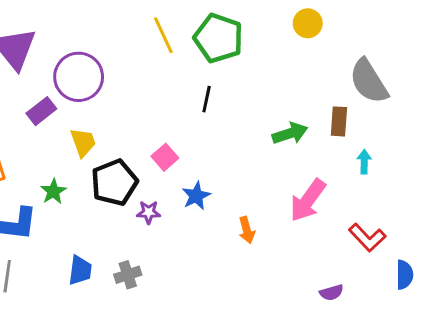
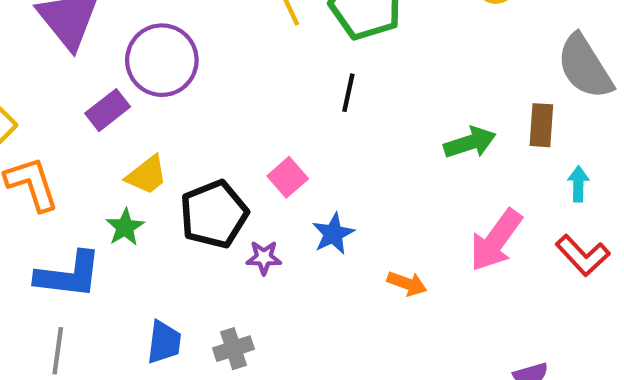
yellow trapezoid: (83, 142) -> (147, 175), moved, turned 72
orange arrow: (247, 230) -> (407, 284), turned -55
red L-shape: (367, 238) -> (583, 255), moved

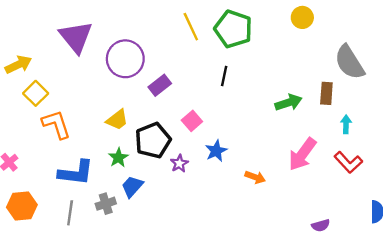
purple rectangle: (108, 110) -> (160, 85), moved
green star: (125, 227) -> (118, 158), moved
purple star: (264, 258) -> (179, 163), turned -30
blue trapezoid: (164, 342) -> (132, 186), moved, turned -145
gray cross: (233, 349) -> (106, 204), moved

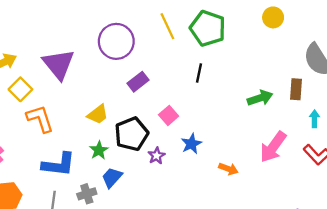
purple triangle: (76, 37) -> (59, 64), moved
purple circle: (125, 59) -> (116, 41), moved

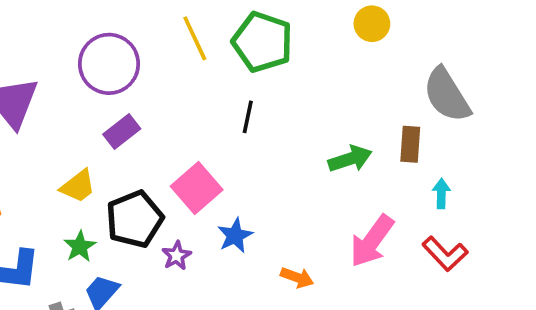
purple rectangle: (138, 82) -> (122, 131), moved
pink square: (169, 115) -> (197, 188), size x1.5

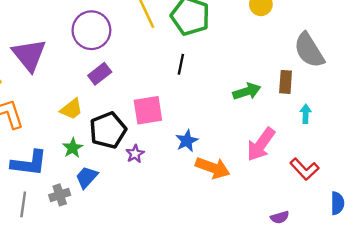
pink square: (197, 188) -> (148, 110), turned 32
blue star: (235, 236) -> (187, 141), moved
red L-shape: (445, 254) -> (304, 169), moved
orange arrow: (297, 278) -> (213, 168), size x1.6

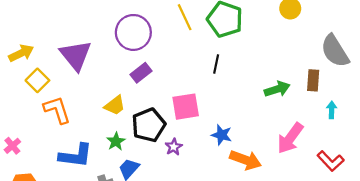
blue star: (187, 141) -> (222, 135), turned -30

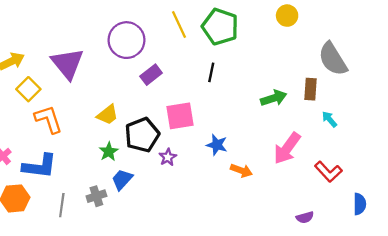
purple rectangle: (141, 73) -> (151, 75), moved
cyan arrow: (332, 110) -> (329, 119), turned -42
blue L-shape: (76, 156) -> (40, 166), moved
orange arrow: (246, 160) -> (241, 171), size x0.7

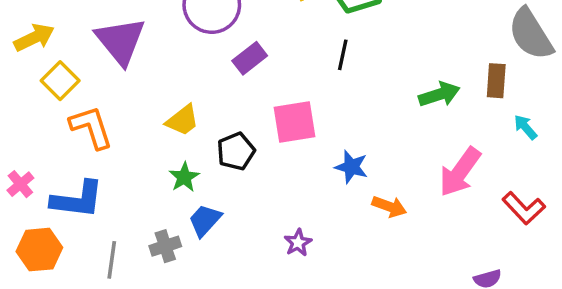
black pentagon: (142, 135) -> (236, 151), size x0.7
purple star: (168, 157) -> (298, 243), moved

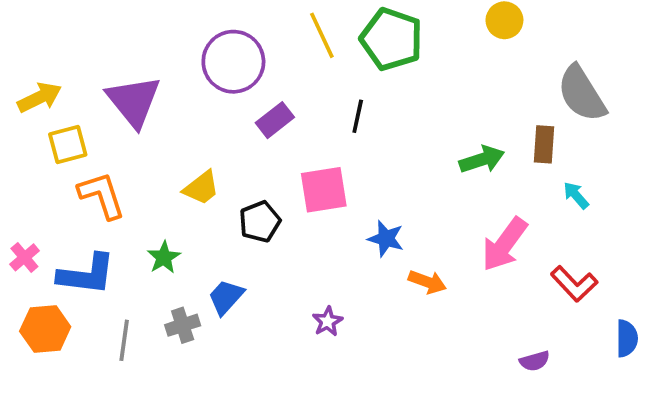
black line: (343, 55) -> (358, 116), moved
yellow square: (60, 81) -> (68, 144), turned 30
green star: (184, 177) -> (164, 257), moved

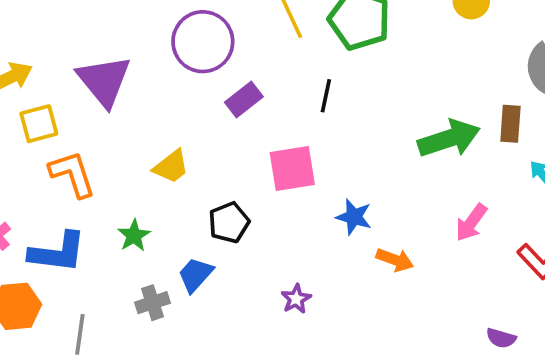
green arrow: (482, 160) -> (449, 139), size x1.4
black pentagon: (260, 222) -> (229, 222), moved
pink arrow: (504, 244) -> (471, 222), size x0.7
gray line: (124, 340) -> (80, 334), moved
purple semicircle: (535, 361) -> (501, 338), turned 32

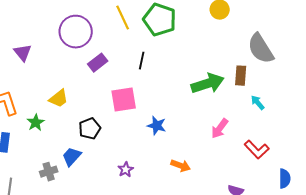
purple triangle: (104, 81) -> (23, 53), size x0.6
green star: (134, 236) -> (36, 123), moved
orange arrow: (395, 260) -> (181, 166), moved

